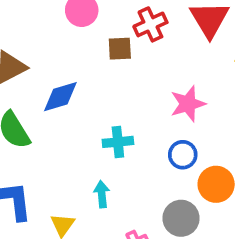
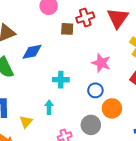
pink star: (188, 104) -> (101, 63), turned 30

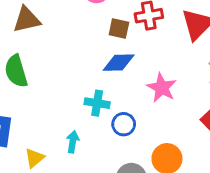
blue diamond: (32, 52) -> (119, 63), moved
blue circle: (95, 90) -> (124, 124), moved

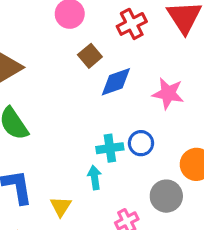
brown square: (119, 28) -> (90, 56), moved, turned -35
cyan cross: (97, 103) -> (110, 148), moved

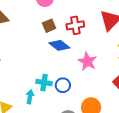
red cross: (132, 24) -> (75, 25), moved
blue diamond: (116, 82) -> (59, 45), turned 40

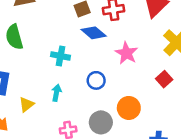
cyan cross: (44, 83) -> (61, 56), moved

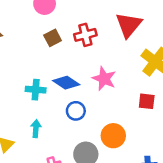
blue diamond: (94, 33) -> (66, 83), moved
red square: (164, 79) -> (147, 101), turned -35

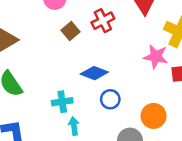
pink star: (104, 79) -> (156, 57), moved
cyan cross: (36, 90) -> (62, 102), moved

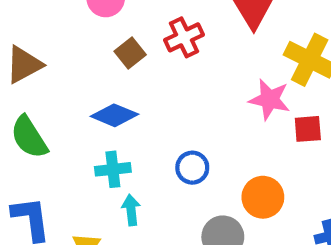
blue diamond: (94, 73) -> (114, 115), moved

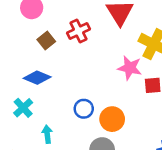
cyan cross: (113, 169) -> (23, 108), moved, turned -36
orange circle: (263, 197) -> (112, 119), moved

